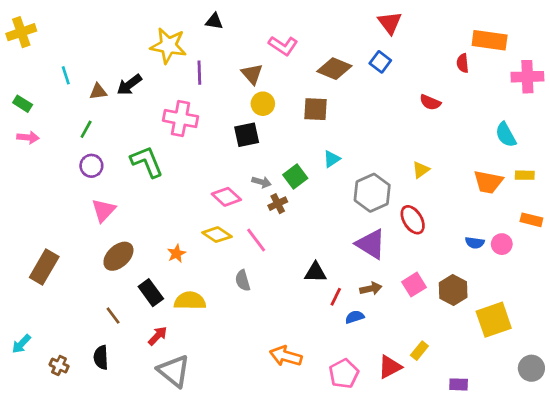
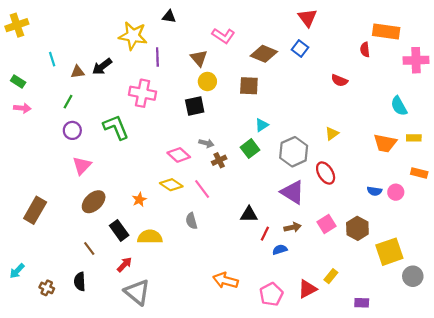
green square: (295, 177) -> (250, 149), moved
gray circle: (531, 368) -> (413, 276), moved

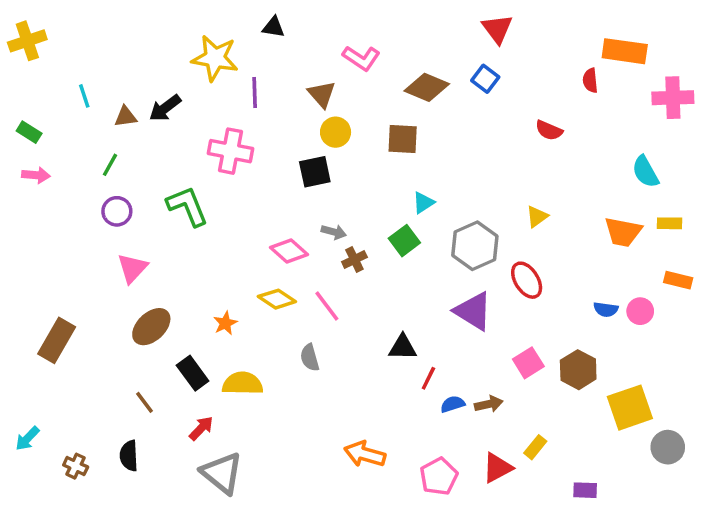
brown arrow: (293, 227) -> (489, 404), moved

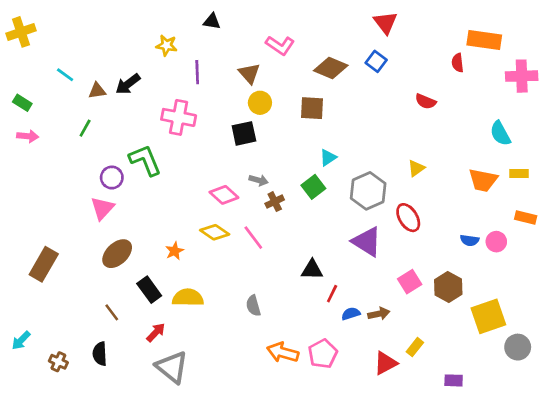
yellow star: (215, 58) -> (167, 45), size x0.6
cyan line: (84, 96) -> (65, 75), turned -36
purple circle: (117, 211) -> (112, 178), moved
gray semicircle: (310, 358) -> (253, 306), moved
pink pentagon: (439, 476) -> (323, 354), moved

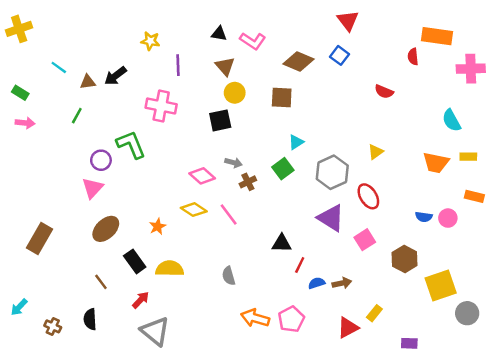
black triangle: (212, 21) -> (219, 34), moved
pink square: (410, 282) -> (365, 240), moved

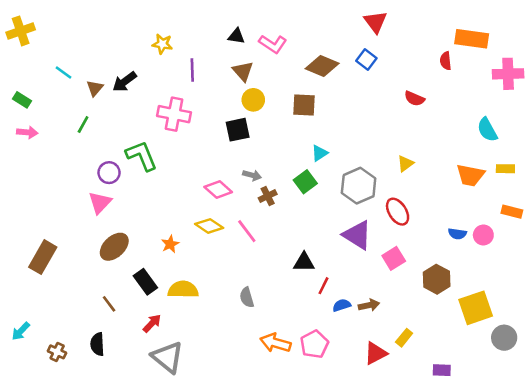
brown triangle: (88, 82) -> (95, 88), turned -42

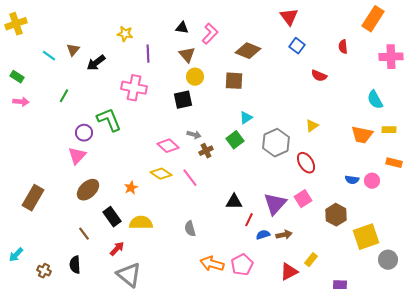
orange rectangle: (472, 39) -> (373, 19), moved, turned -65
pink L-shape: (273, 44) -> (210, 34), turned -80
blue square: (366, 60) -> (297, 46), moved
brown triangle: (95, 88) -> (73, 50), moved
purple triangle: (357, 235) -> (275, 204), moved, turned 40

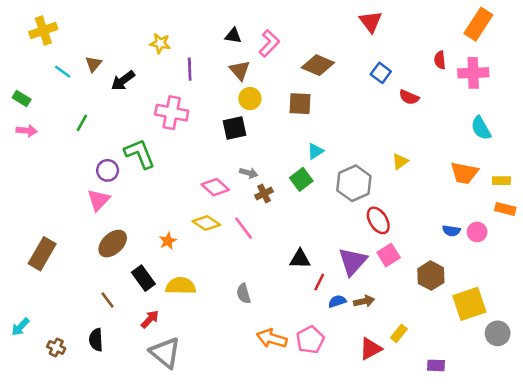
yellow cross: (16, 24) -> (43, 31), moved
blue square: (297, 46) -> (381, 73), moved
pink cross: (391, 57) -> (473, 73), moved
yellow rectangle: (389, 130) -> (501, 181), moved
red ellipse: (306, 163) -> (378, 220), moved

